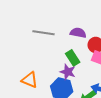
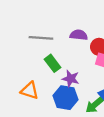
green rectangle: (73, 58) -> (53, 63), moved

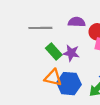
purple star: (71, 79) -> (71, 53), moved
orange triangle: (30, 91) -> (53, 78), moved

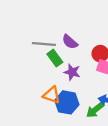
purple semicircle: (77, 22) -> (70, 42), moved, turned -147
green rectangle: (54, 52) -> (55, 58), moved

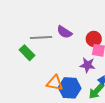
green rectangle: (55, 58) -> (27, 53), moved
purple star: (72, 72) -> (87, 65), moved

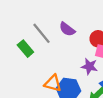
gray line: (41, 37) -> (42, 33), turned 50

